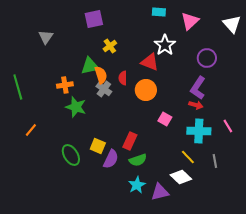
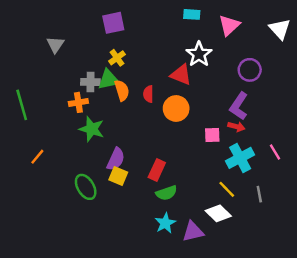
yellow cross: (110, 46) -> (117, 58), moved
gray cross: (104, 89) -> (90, 82), moved, turned -35
pink square: (165, 119) -> (212, 135), moved, turned -32
cyan cross: (199, 131) -> (240, 158), turned -30
purple semicircle: (111, 159) -> (116, 159), moved

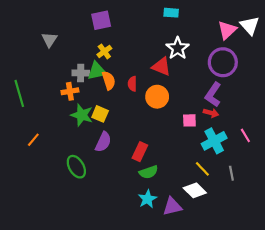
pink triangle: (229, 25) -> (227, 30), moved
purple circle: (250, 70) -> (223, 62), size x1.4
yellow square: (118, 176) -> (100, 114), moved

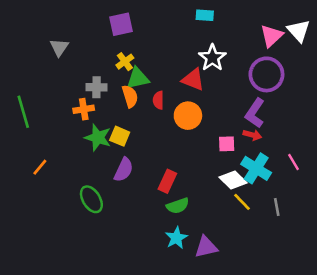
green triangle: (97, 71) -> (138, 78), moved
cyan cross: (214, 141) -> (256, 168), turned -30
white diamond: (195, 190) -> (233, 180), moved

